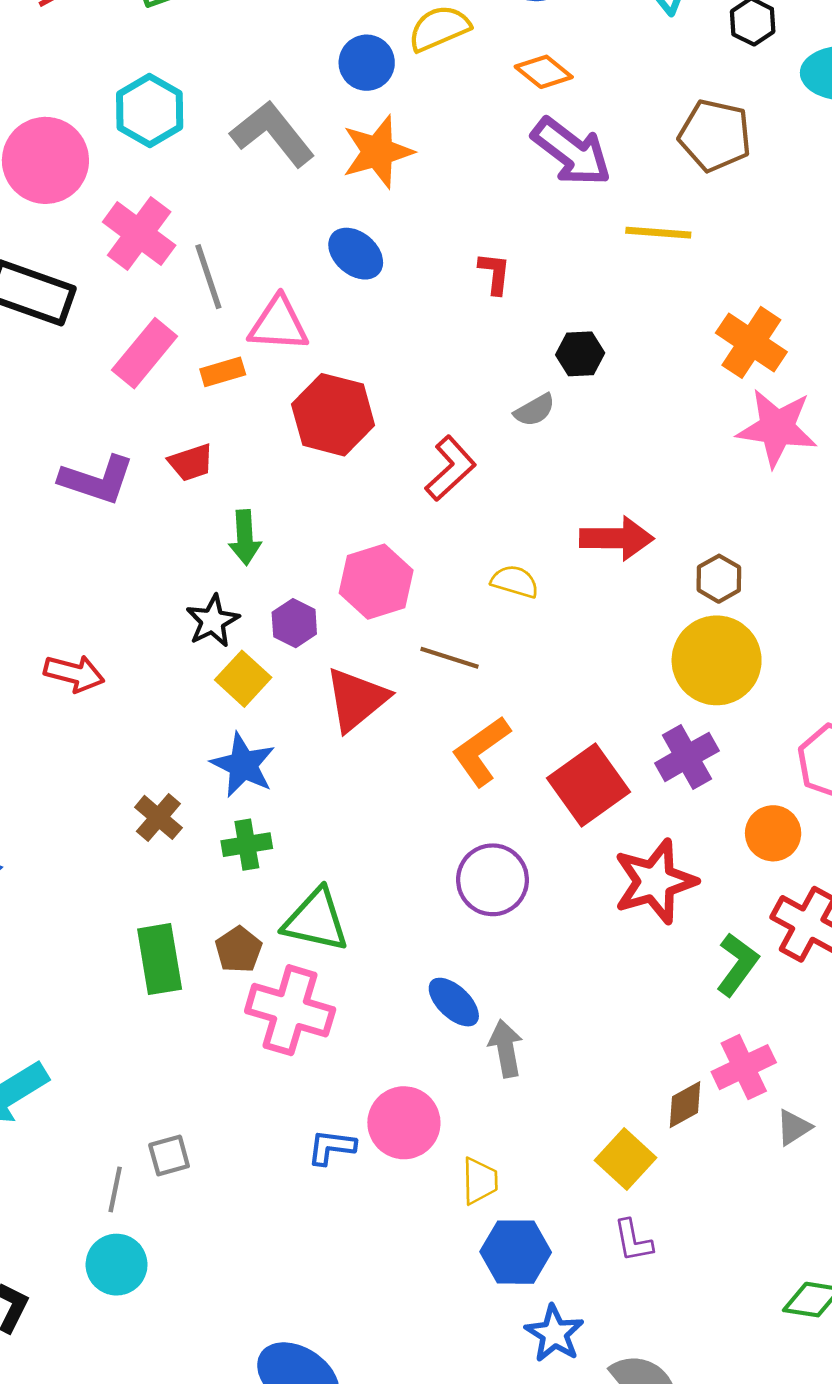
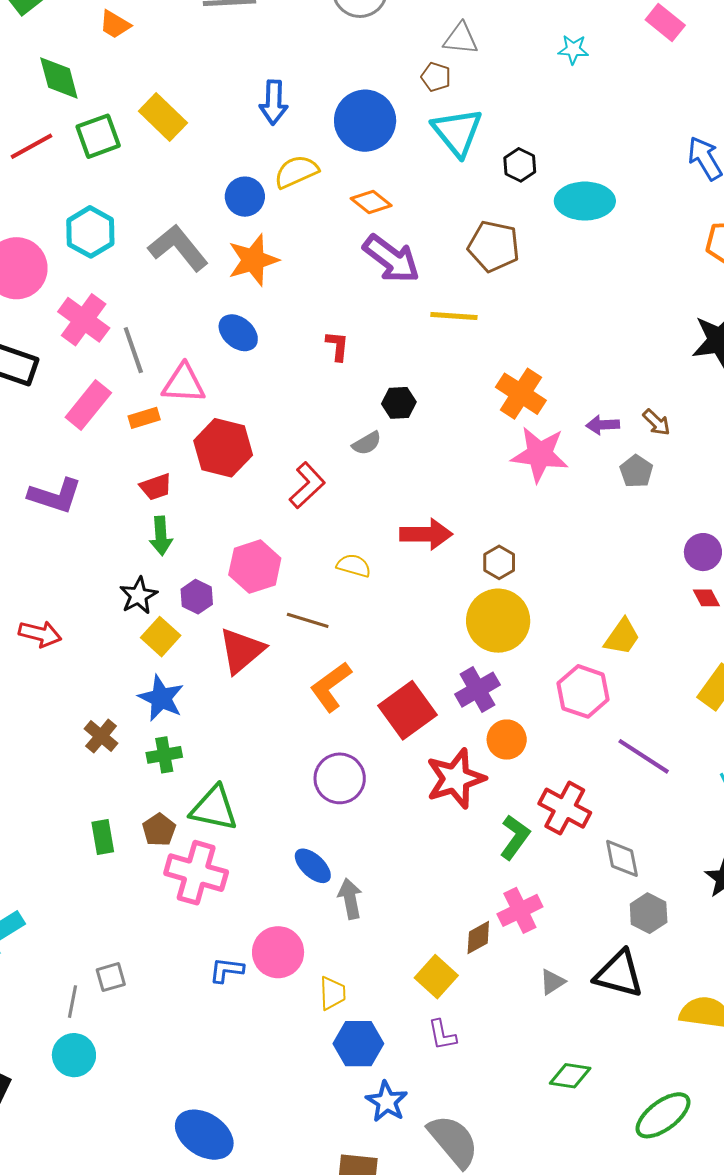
red trapezoid: (191, 462) -> (156, 487), moved
orange circle: (773, 833) -> (507, 740), moved
green rectangle: (160, 959) -> (103, 837), size x0.7
gray triangle: (794, 1127) -> (552, 982), moved

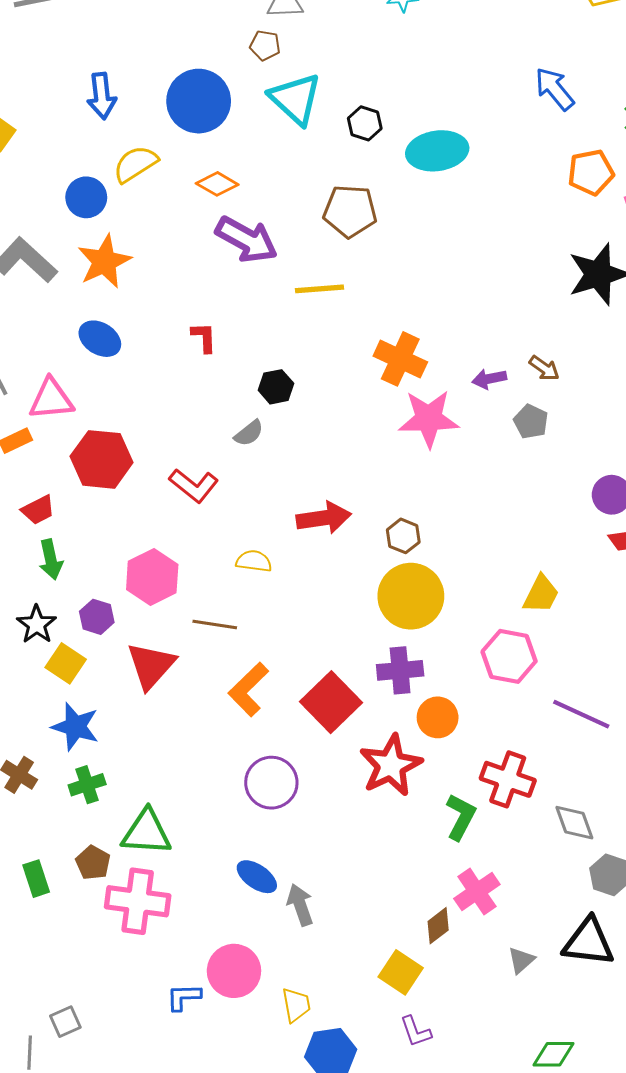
red L-shape: (307, 485) -> (194, 485), turned 90
purple cross: (478, 690) -> (400, 670), turned 33

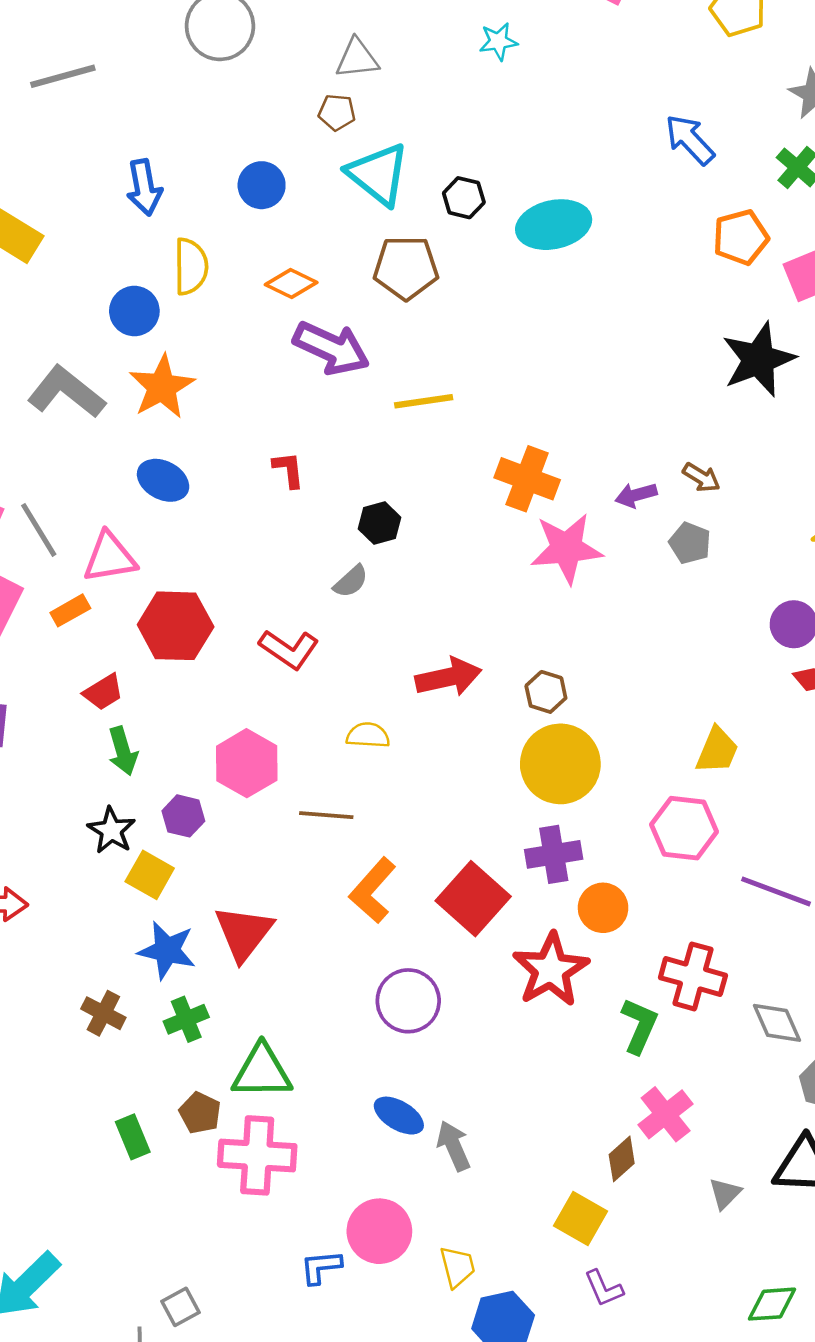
blue circle: (199, 101) -> (262, 185), size x0.6
yellow semicircle: (135, 164) -> (191, 266), turned 126
brown pentagon: (350, 211) -> (406, 268), moved
red triangle: (151, 666) -> (244, 933), moved

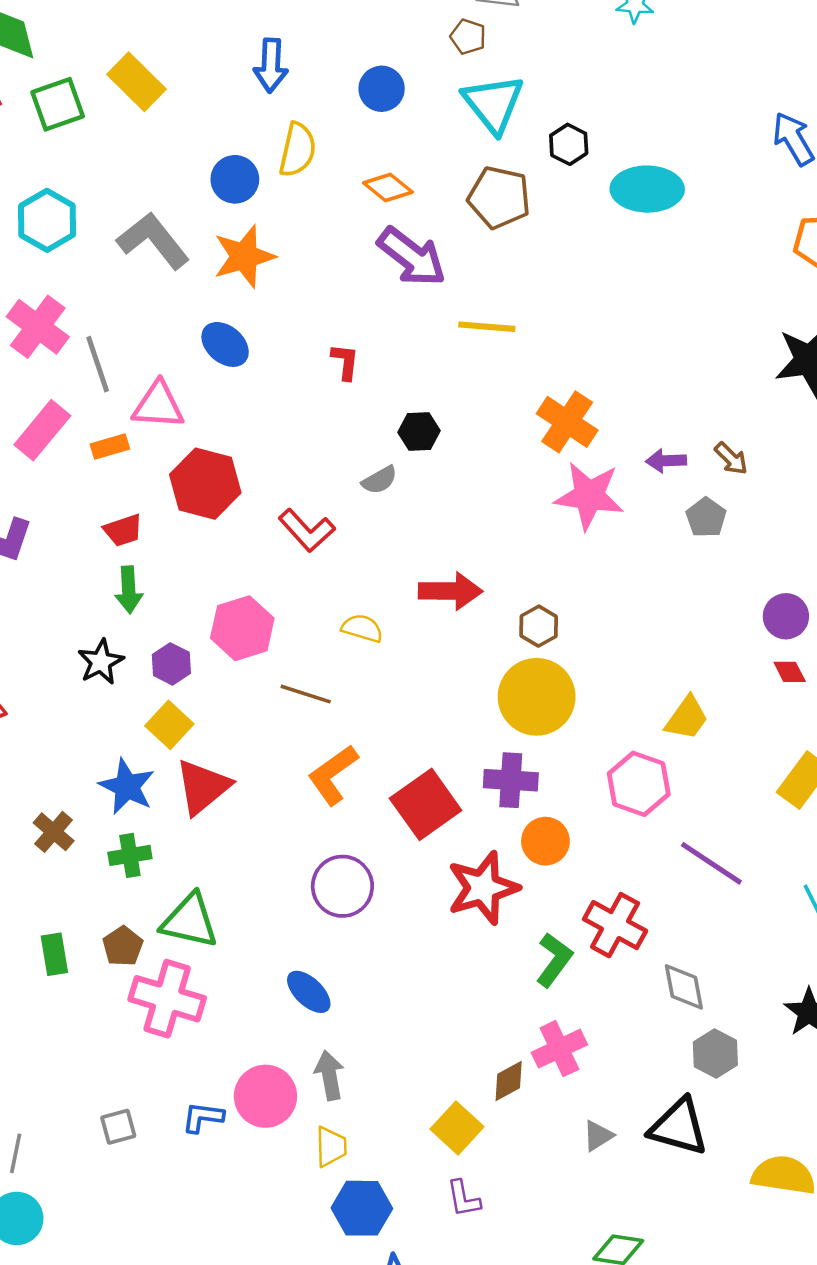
yellow square: (150, 875) -> (169, 725), moved
gray arrow: (454, 1146) -> (329, 1075), moved
gray square: (180, 1307) -> (118, 1127), moved

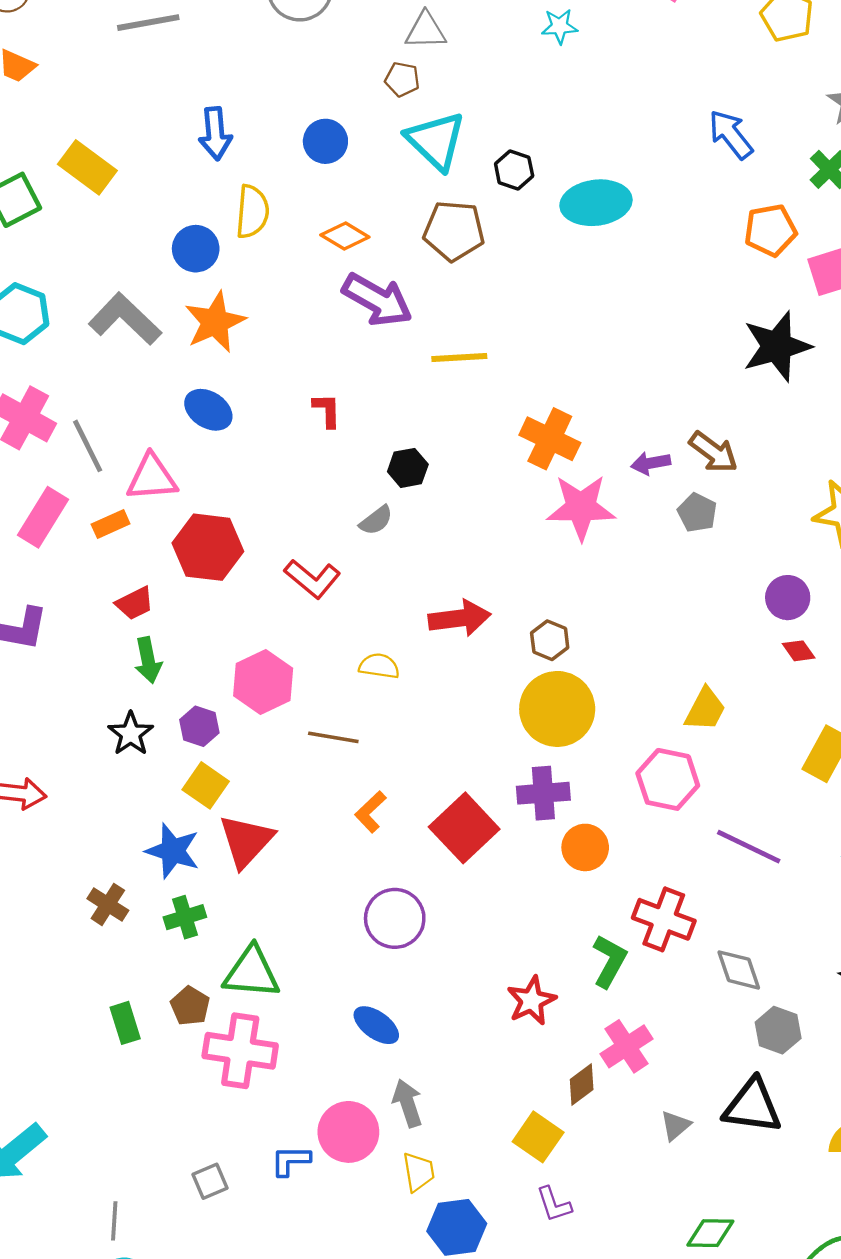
brown arrow: (731, 458) -> (713, 452), size x1.4
orange L-shape: (333, 775) -> (370, 812), size x0.7
red star: (483, 888) -> (531, 1001), moved, size x0.7

